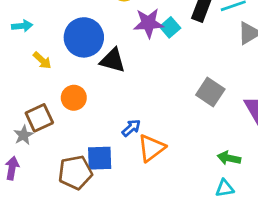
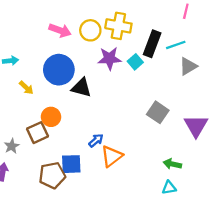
cyan square: (170, 27) -> (135, 62), moved
brown square: (39, 118) -> (38, 133), moved

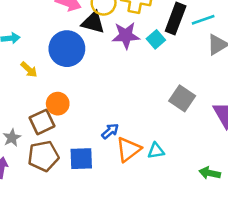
black triangle: (81, 88) -> (93, 22), moved
green arrow: (172, 164) -> (210, 173), moved
brown pentagon: (52, 175) -> (43, 156), moved
cyan triangle: (169, 188) -> (156, 151), moved

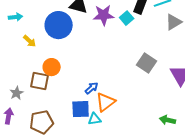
brown square: (42, 122) -> (40, 81), turned 36
cyan triangle: (156, 151) -> (95, 119), moved
brown pentagon: (43, 156) -> (42, 122), moved
blue square: (81, 159) -> (81, 109), moved

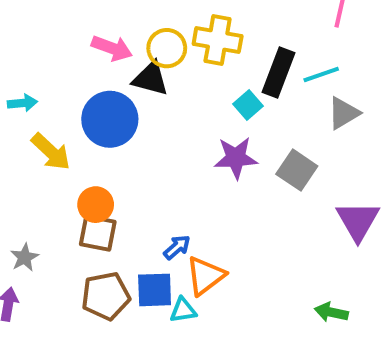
purple star: (104, 15) -> (236, 158), moved
yellow arrow: (30, 41) -> (51, 152), size x1.5
gray square: (147, 63) -> (297, 170), moved
brown square: (40, 81) -> (98, 233), moved
brown pentagon: (42, 122) -> (106, 296), moved

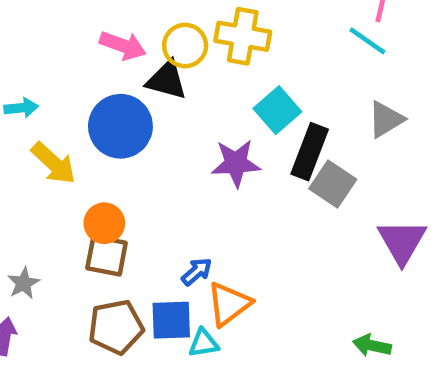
black rectangle: (279, 73) -> (310, 152), moved
cyan line: (321, 75) -> (367, 41), moved, turned 54
cyan square: (248, 105) -> (277, 110), size x1.4
purple star: (236, 158) -> (236, 163), moved

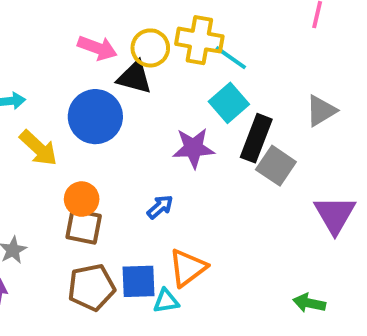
cyan line: (367, 41) -> (231, 58), moved
blue arrow: (197, 272) -> (160, 207), moved

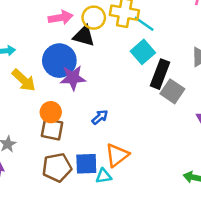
pink arrow: (97, 48) -> (61, 18), turned -30
purple star: (193, 148) -> (73, 78), moved

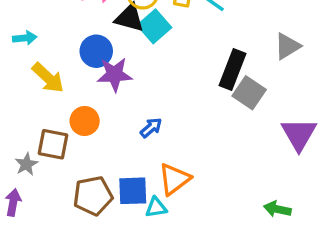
cyan square: (143, 52) -> (154, 26), moved
blue circle: (59, 61) -> (96, 51), size x0.7
brown square: (52, 129) -> (53, 144), moved

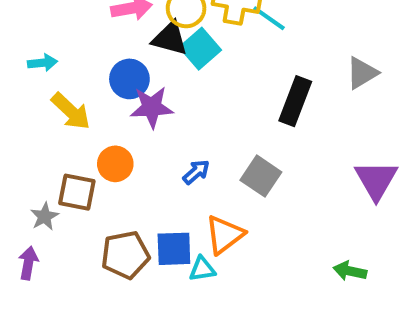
gray square: (249, 93) -> (261, 176), moved

